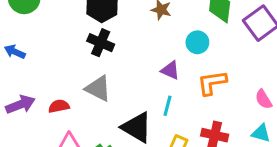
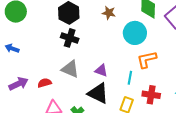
cyan circle: (197, 42) -> (135, 33), size x1.5
purple triangle: (170, 70) -> (101, 70), moved
cyan line: (168, 106) -> (130, 78), moved

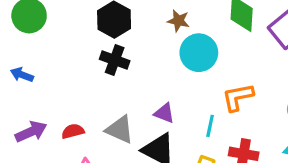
cyan circle: (135, 33) -> (199, 53), moved
gray triangle: (70, 69) -> (120, 130), moved

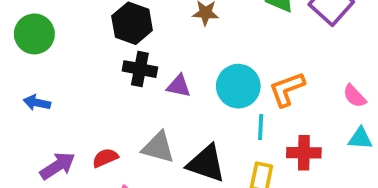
cyan circle: (199, 53) -> (238, 86), moved
purple triangle: (164, 113) -> (179, 86), moved

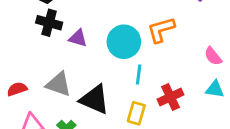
orange L-shape: (287, 89) -> (161, 30), moved
red cross: (304, 153) -> (171, 97), turned -30

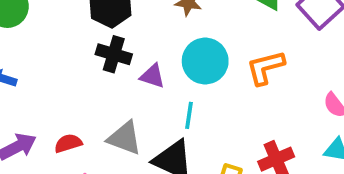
cyan circle: (124, 42) -> (205, 61), moved
cyan line: (139, 74) -> (189, 115), moved

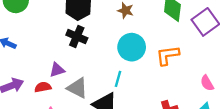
purple triangle: (152, 76) -> (57, 70), moved, turned -42

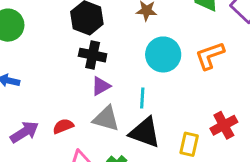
purple triangle: (57, 70) -> (101, 86), moved
cyan line: (118, 79) -> (142, 98), moved

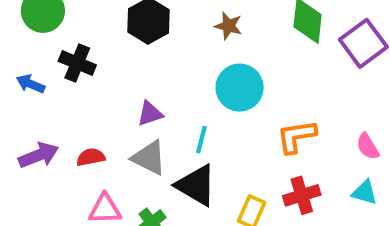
black cross: (93, 55) -> (77, 63), moved
orange L-shape: (210, 56) -> (296, 136), moved

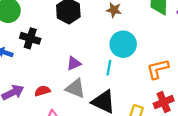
cyan line: (201, 140) -> (109, 68), moved

